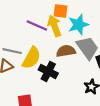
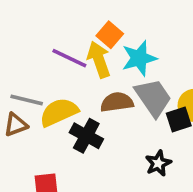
orange square: (61, 11) -> (110, 35), turned 32
yellow semicircle: (31, 58) -> (59, 112), turned -145

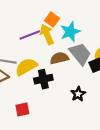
purple line: (69, 58) -> (30, 35), turned -42
black cross: (86, 136) -> (43, 79), turned -36
black star: (158, 163) -> (78, 94), moved

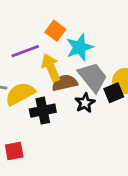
yellow arrow: (47, 34) -> (51, 68), moved
black star: (78, 94) -> (85, 103), moved

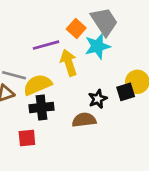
gray trapezoid: (93, 77) -> (104, 22), moved
brown semicircle: (65, 83) -> (84, 120), moved
black cross: (43, 111) -> (41, 107), moved

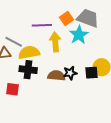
gray trapezoid: (104, 22) -> (88, 18), turned -50
cyan star: (97, 46) -> (79, 35), turned -30
brown semicircle: (84, 120) -> (56, 76), moved

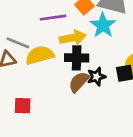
yellow arrow: (55, 42) -> (73, 38), turned 90
black cross: (28, 70) -> (77, 58), moved
brown semicircle: (56, 76) -> (79, 82), turned -48

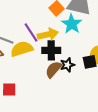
purple line: (53, 18) -> (31, 32), moved, turned 66

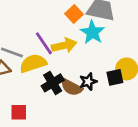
black cross: (51, 50) -> (53, 83), moved, turned -30
brown semicircle: (53, 69) -> (72, 87), turned -102

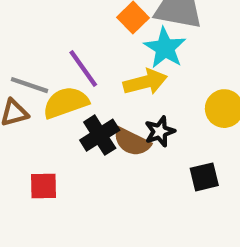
yellow arrow: (64, 45) -> (145, 82), moved
black square: (115, 77) -> (204, 177), moved

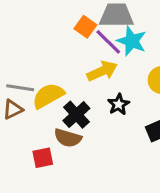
cyan star: (165, 48) -> (132, 41), moved
purple line: (83, 69) -> (108, 42), moved
brown semicircle: (132, 142) -> (68, 138), moved

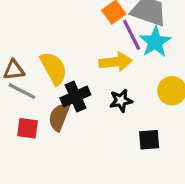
gray line: (20, 88) -> (22, 91), moved
yellow semicircle: (48, 96) -> (54, 68), turned 72
brown semicircle: (68, 138) -> (59, 117), turned 76

